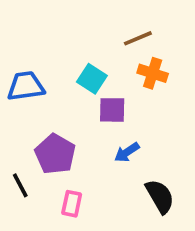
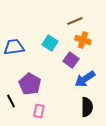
purple square: (112, 110) -> (71, 60), moved, turned 35
blue arrow: (127, 152) -> (85, 79), moved, size x1.5
black semicircle: (160, 196) -> (87, 107), turned 30

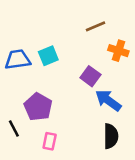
orange cross: (83, 40) -> (118, 51), moved
cyan square: (50, 43) -> (48, 56), moved, turned 35
blue arrow: (85, 79) -> (108, 100), turned 70

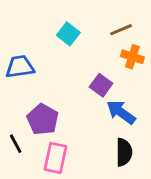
brown line: (96, 26) -> (121, 30), moved
cyan square: (48, 56) -> (68, 34), moved, turned -30
pink rectangle: (50, 141) -> (55, 158), size x1.5

